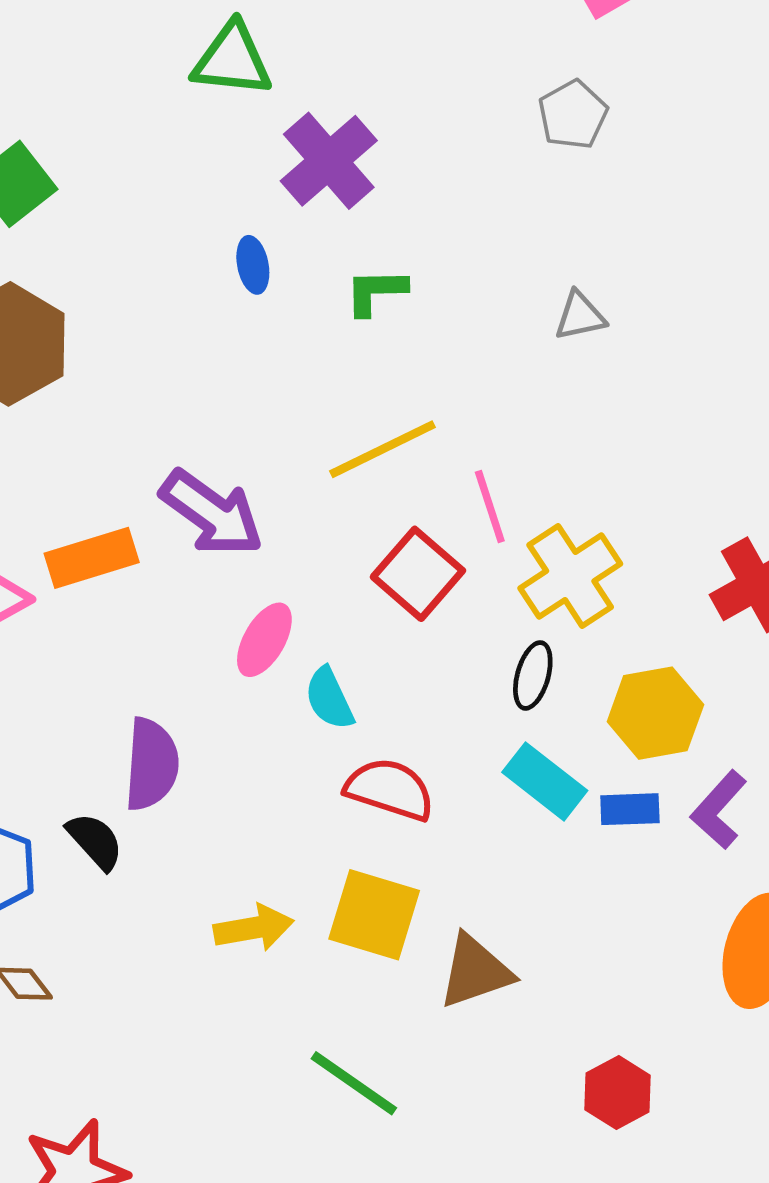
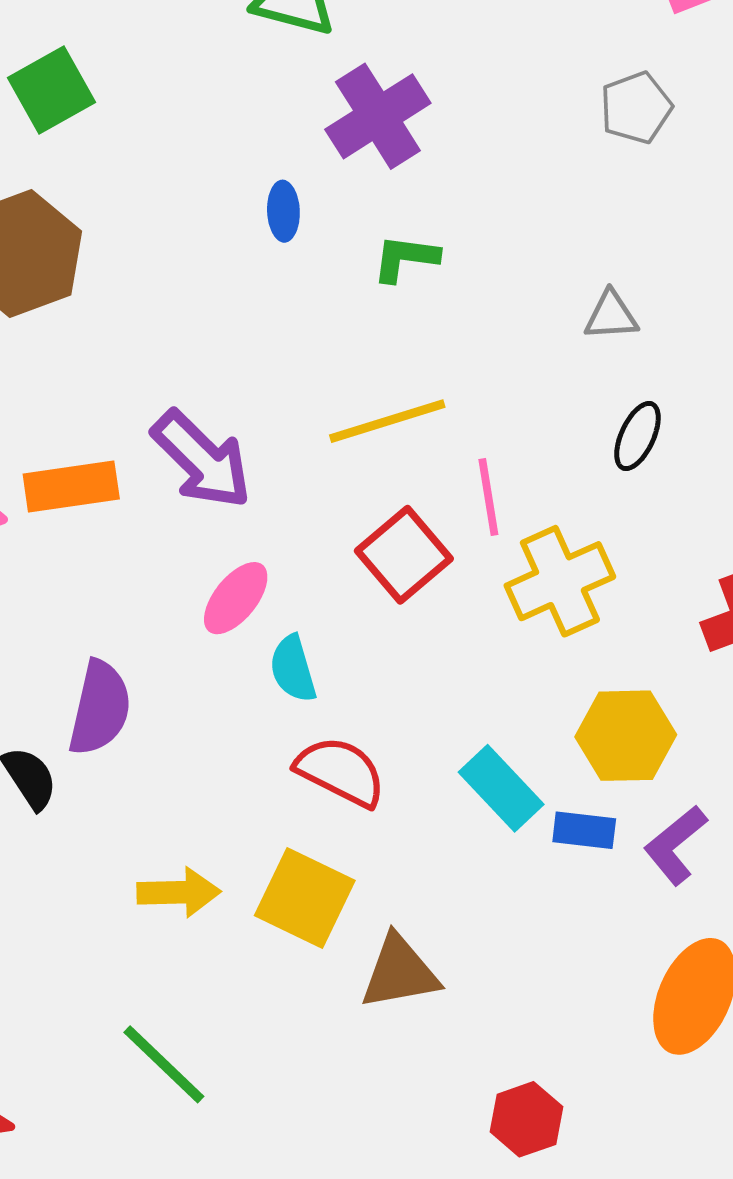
black ellipse: (533, 675) -> (637, 436), moved
green line: (354, 1083) -> (164, 1064), moved

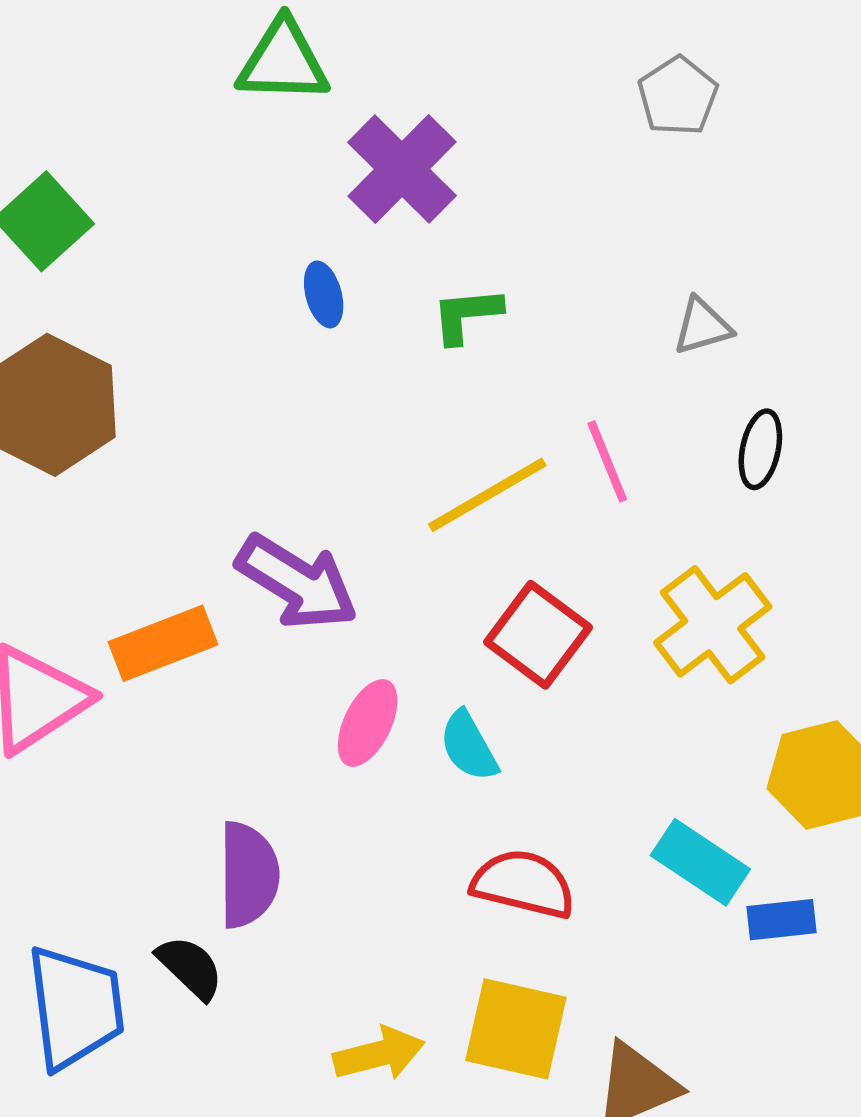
pink line: (488, 497) -> (607, 461), moved
cyan semicircle: (293, 669) -> (469, 746), moved
blue rectangle: (584, 830) -> (782, 920), moved

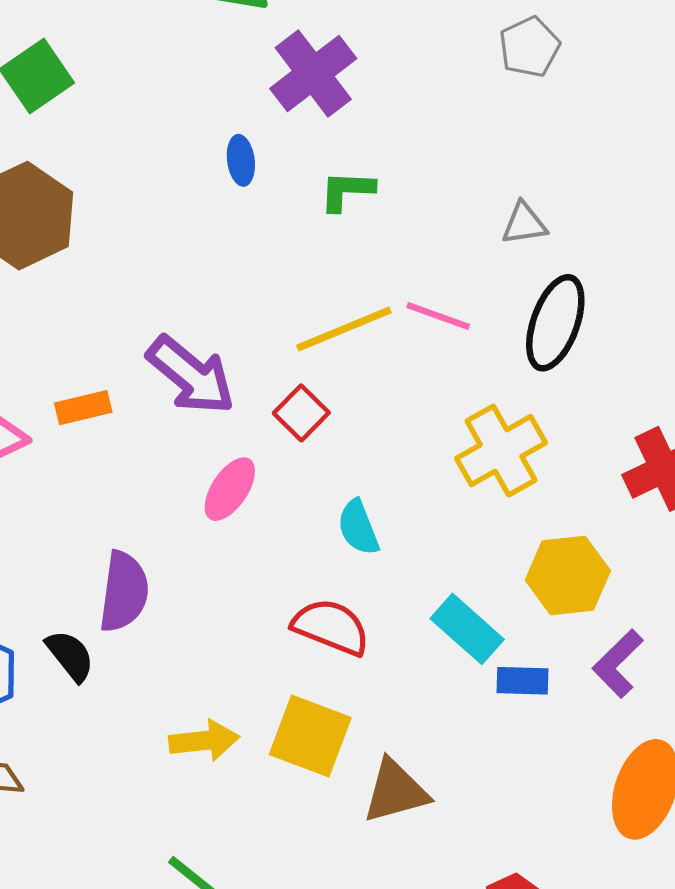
black ellipse: (760, 449) -> (555, 323), size x1.6
pink line: (607, 461) -> (438, 316), turned -56
red square: (538, 635) -> (301, 413), moved, size x0.7
orange rectangle: (163, 643) -> (83, 408), size x0.7
cyan semicircle: (469, 746) -> (358, 527), moved

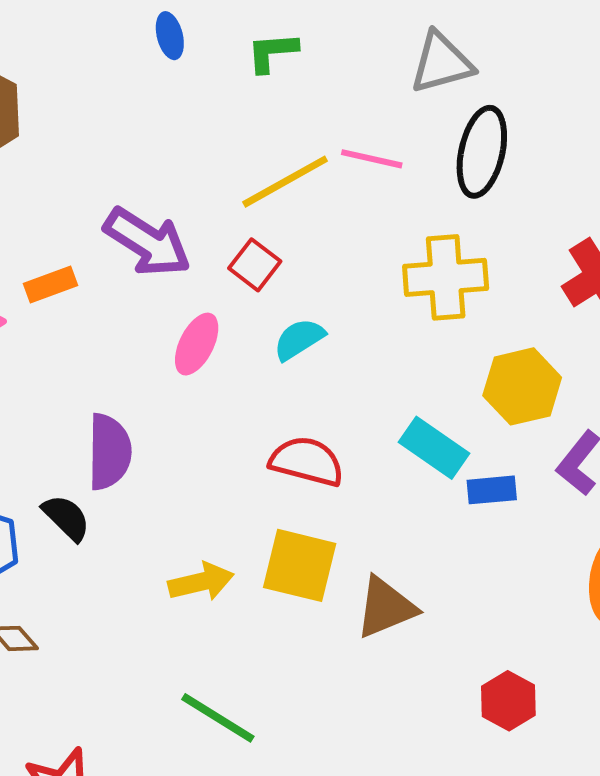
gray triangle: (524, 224) -> (442, 63), size x1.5
yellow cross: (501, 451) -> (446, 277), turned 32
cyan semicircle: (358, 527) -> (299, 339), moved, turned 86

